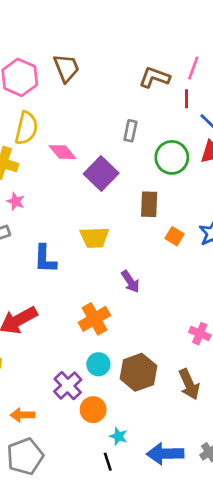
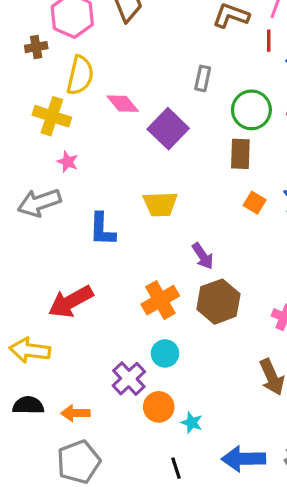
brown rectangle: (149, 204) -> (240, 154), moved
brown hexagon: (138, 372) -> (218, 302), moved
cyan star: (118, 436) -> (192, 423), moved

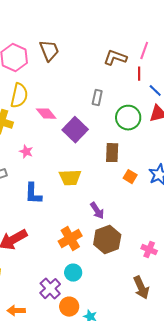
brown rectangle: (240, 154) -> (112, 153), moved
pink star: (68, 162) -> (26, 152), moved

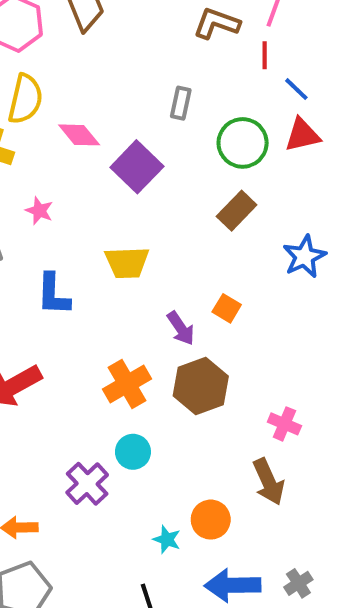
brown rectangle: (112, 153) -> (237, 211), moved, turned 42
orange square: (130, 177) -> (227, 308), moved
pink cross: (149, 250) -> (284, 424), moved
orange circle: (69, 307) -> (211, 520), moved

